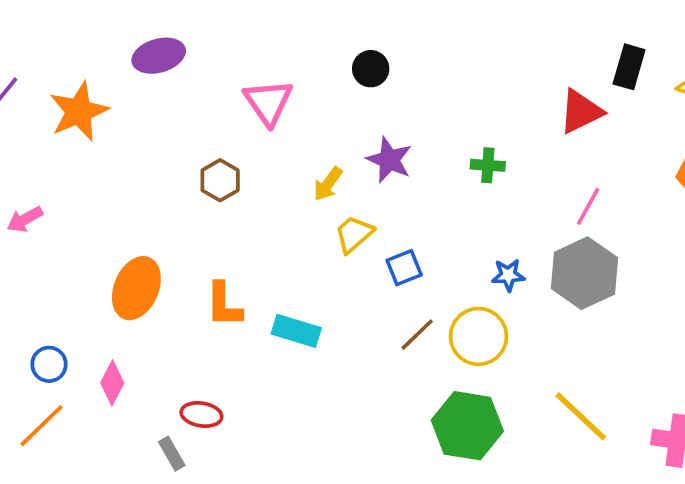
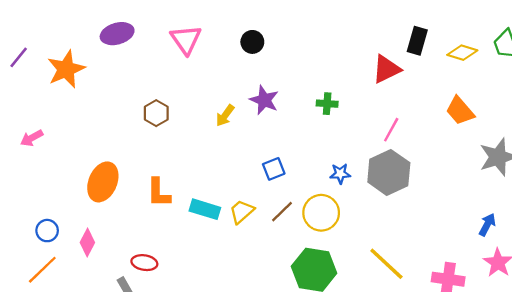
pink triangle: (268, 102) -> (186, 40), moved
yellow trapezoid: (354, 234) -> (242, 212), moved

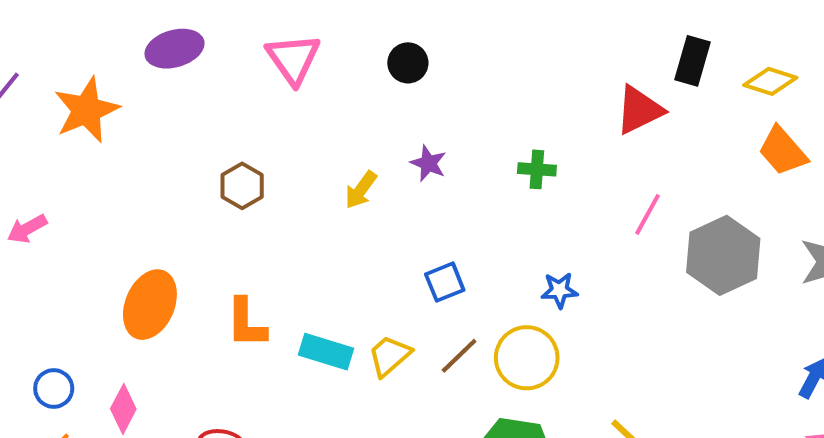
purple star: (264, 100) -> (428, 163), size x0.7
orange trapezoid: (460, 111) -> (783, 151), moved
gray hexagon: (389, 172) -> (723, 255), moved

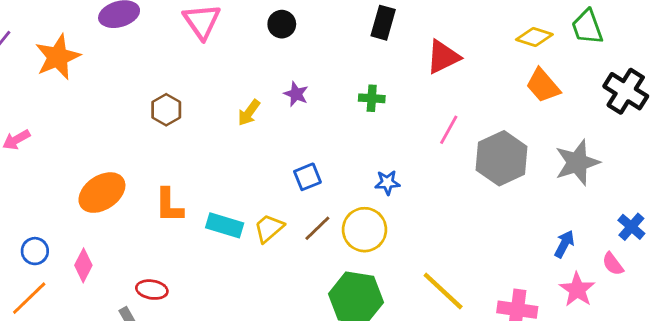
black rectangle: (693, 61) -> (383, 23), moved
orange ellipse: (150, 305) -> (102, 193), turned 33

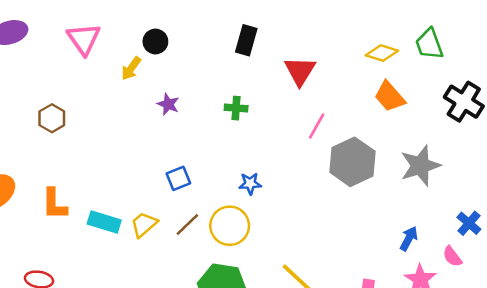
red triangle: (443, 57) -> (300, 71), turned -32
yellow arrow: (249, 113) -> (131, 68), moved
pink line: (449, 130) -> (317, 126), moved

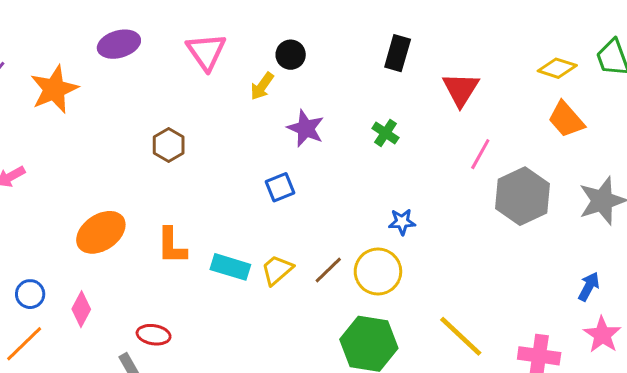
purple star: (168, 104) -> (306, 128), size x1.4
green cross: (236, 108) -> (385, 133), turned 30
blue square: (178, 178) -> (280, 187), moved

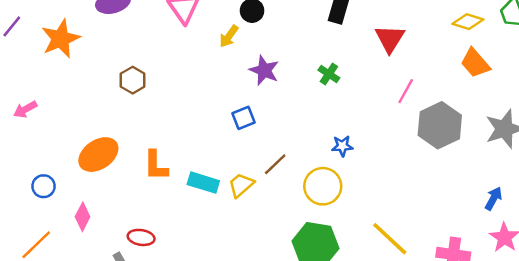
brown hexagon: (169, 145) -> (133, 80), moved
brown line: (328, 270) -> (275, 164), moved
blue circle: (30, 294) -> (44, 186), moved

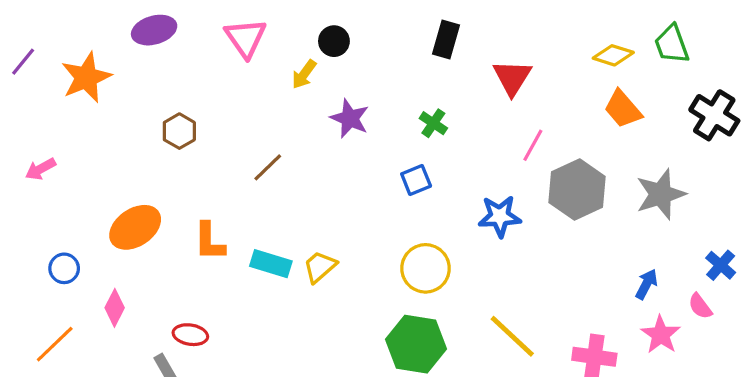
blue square: (244, 118) -> (416, 180), moved
blue star: (342, 146) -> (500, 216), moved, size x1.5
brown line: (275, 164) -> (268, 167), moved

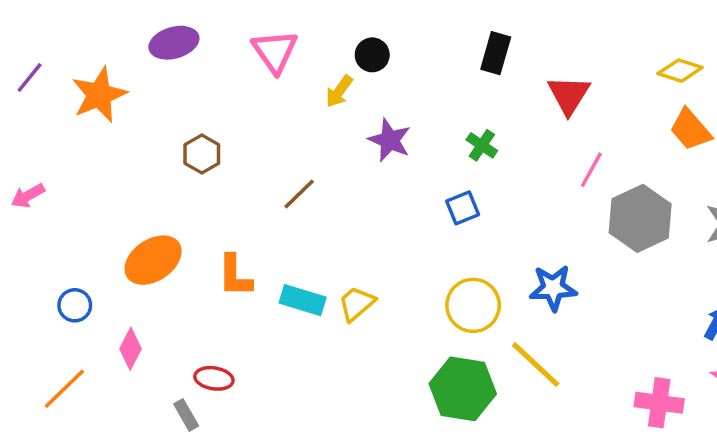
pink arrow: (40, 169) -> (28, 196), moved
blue star: (500, 216) -> (553, 288), moved
yellow line: (512, 336) -> (536, 364), moved

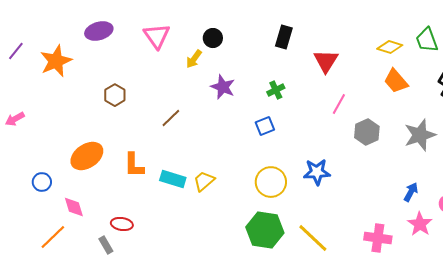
green cross: (482, 145) -> (276, 90), turned 30
gray hexagon: (640, 218) -> (367, 132), size x0.7
pink diamond: (130, 349) -> (74, 207), turned -45
yellow line: (536, 364) -> (313, 238), moved
orange line: (64, 389) -> (53, 237), moved

